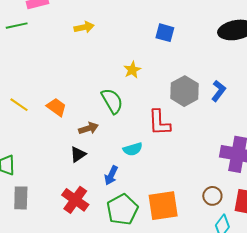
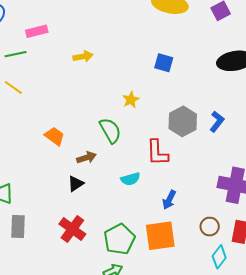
yellow line: (19, 105) -> (13, 87), moved
blue arrow: (111, 175) -> (169, 200), moved

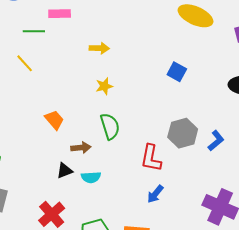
yellow star: (131, 100) -> (104, 86), moved
cyan semicircle: (130, 179) -> (91, 177), moved
blue arrow: (169, 200) -> (155, 194), moved

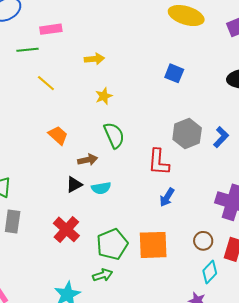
yellow line: (25, 63) -> (46, 83), moved

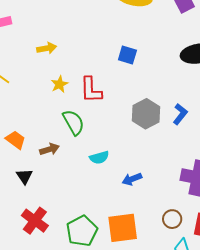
orange trapezoid: (58, 135) -> (16, 140), moved
red L-shape: (159, 162) -> (91, 90), moved
black triangle: (74, 185) -> (24, 176), moved, turned -30
cyan semicircle: (101, 188) -> (99, 157), moved
blue arrow: (167, 197) -> (132, 179), turned 42

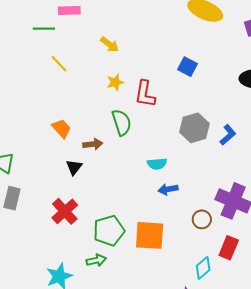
yellow arrow: (47, 48) -> (110, 44), turned 36
cyan semicircle: (99, 157) -> (157, 164), moved
black triangle: (24, 176) -> (74, 167), moved
brown circle: (172, 219) -> (202, 219), moved

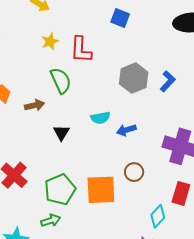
black triangle: (74, 167) -> (61, 133), moved
blue arrow: (168, 189) -> (126, 130), moved
brown circle: (202, 219) -> (134, 172), moved

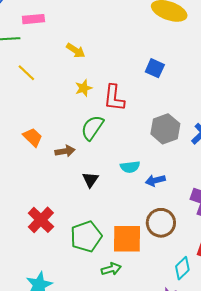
green semicircle: (61, 81) -> (92, 128), turned -124
brown circle: (134, 172) -> (161, 223), size x1.5
green arrow: (51, 220) -> (111, 269), moved

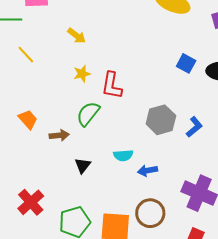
blue square: (155, 68) -> (186, 63), moved

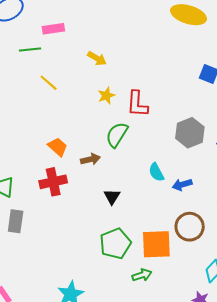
cyan semicircle: (123, 155) -> (156, 172), turned 72
black triangle: (83, 165) -> (112, 197), moved
red cross: (31, 202) -> (53, 182), moved, turned 36

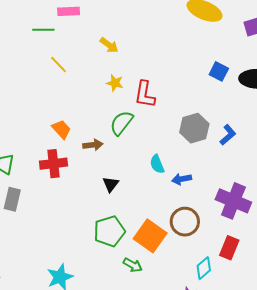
yellow star: (106, 96) -> (115, 83), turned 30
orange square: (156, 244) -> (150, 236), turned 32
green arrow: (142, 275) -> (133, 265), turned 42

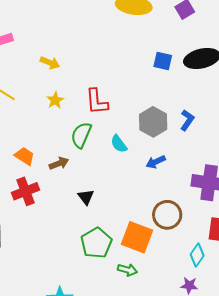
yellow star: (115, 83) -> (55, 100), moved, turned -30
cyan semicircle: (157, 164) -> (119, 144), moved
blue arrow: (182, 179) -> (156, 162), moved

